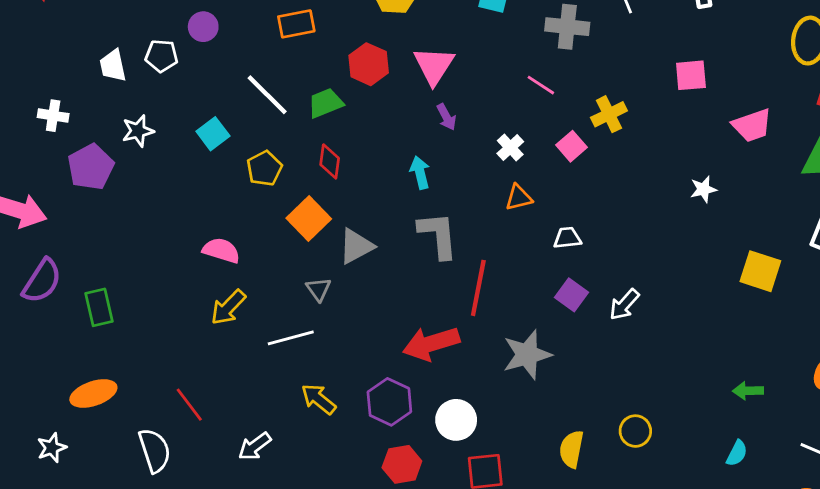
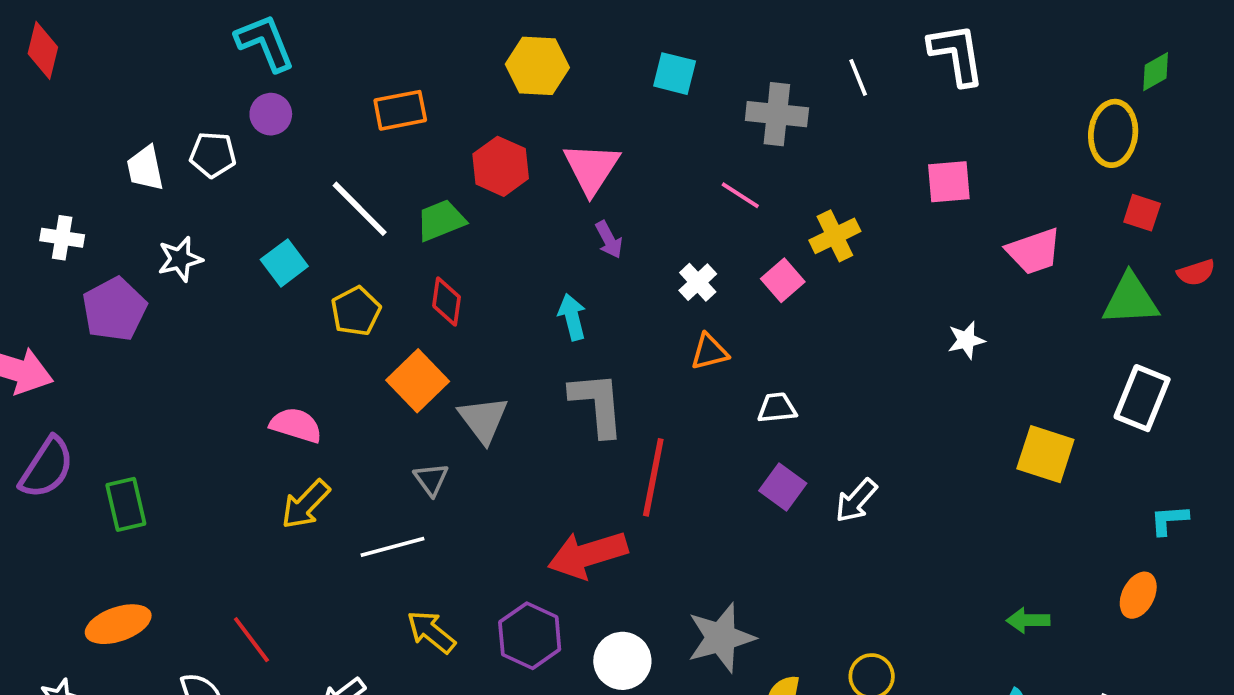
gray triangle: (356, 246) -> (483, 419), turned -39
gray star: (527, 355) -> (721, 638), moved

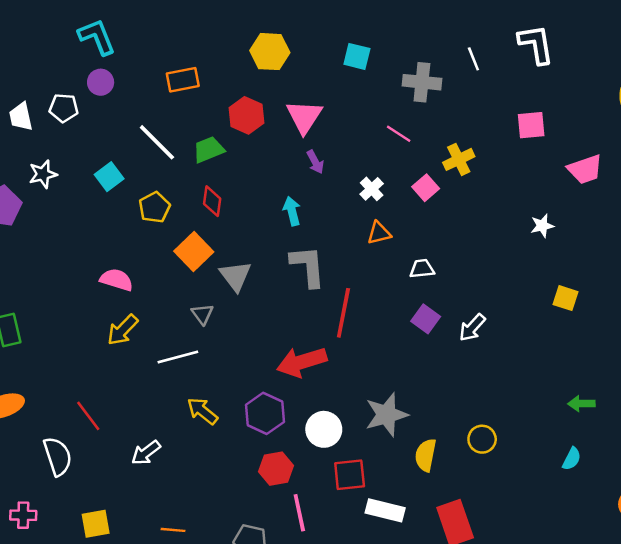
yellow square: (1045, 454) -> (565, 298), moved, size x0.7

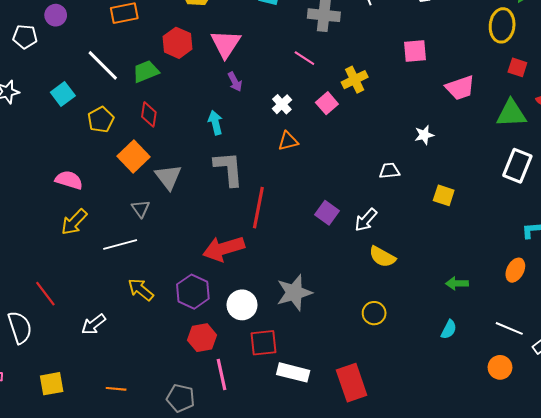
white trapezoid: (422, 269) -> (389, 171), moved
yellow semicircle: (426, 455) -> (382, 257), moved, turned -72

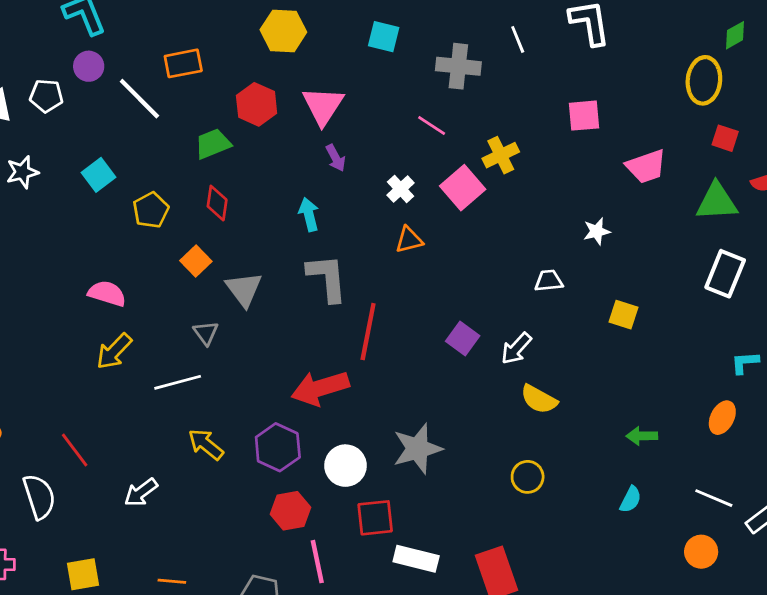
white line: (103, 65) -> (139, 99), moved
pink square: (327, 103) -> (463, 188), size x1.4
orange square: (133, 156) -> (196, 261), size x0.7

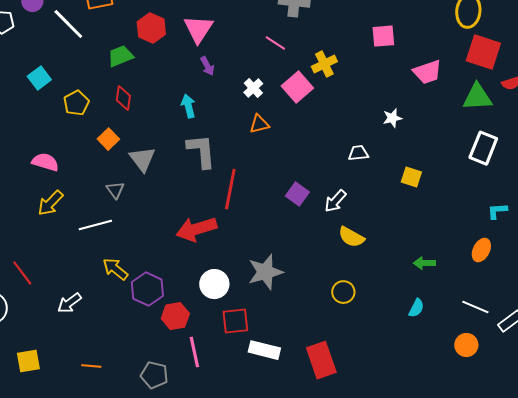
red square: (725, 138) -> (483, 52), size x1.8
purple hexagon: (278, 447) -> (147, 289), moved

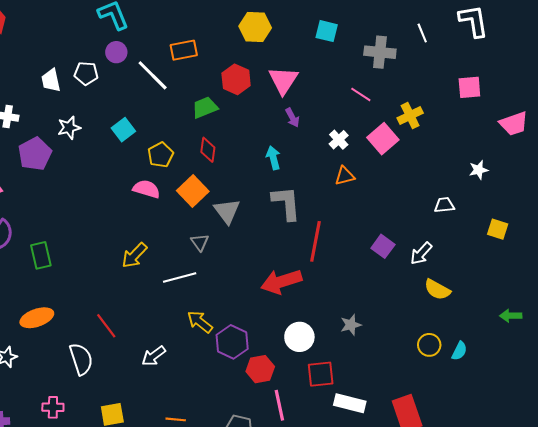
orange square: (108, 139) -> (193, 191), size x1.4
pink semicircle: (45, 162) -> (146, 189), moved
gray star: (265, 272) -> (351, 325), size x0.6
cyan semicircle: (416, 308) -> (459, 351), moved

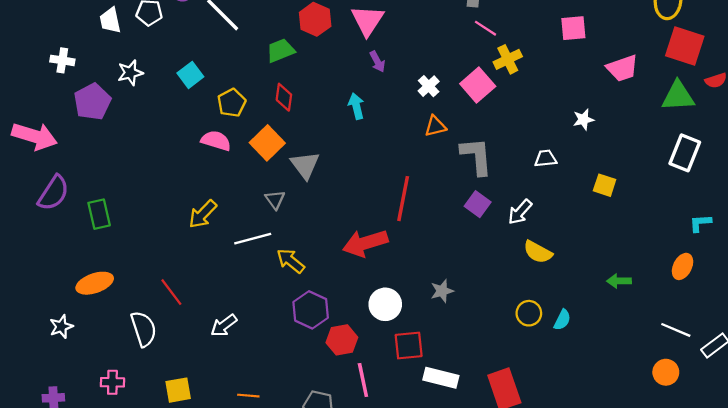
pink line: (361, 94) -> (485, 28), moved
gray L-shape: (286, 203) -> (477, 156), moved
yellow arrow: (200, 322) -> (291, 261), moved

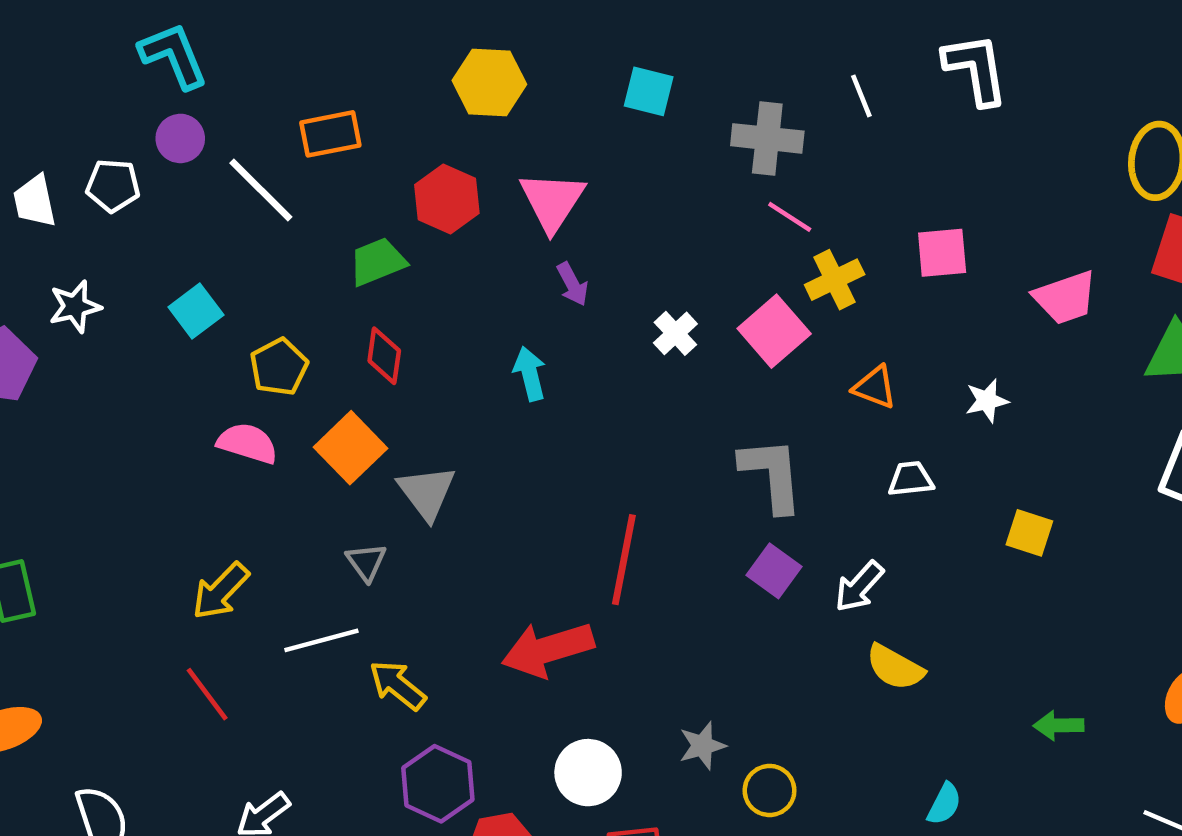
pink square: (573, 28) -> (942, 253), moved
orange triangle: (435, 126) -> (875, 387), moved, turned 35
red line: (171, 292) -> (207, 694), moved
yellow circle: (529, 313) -> (770, 790), moved

